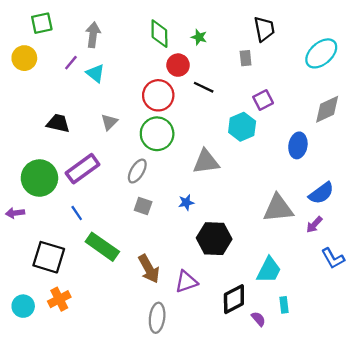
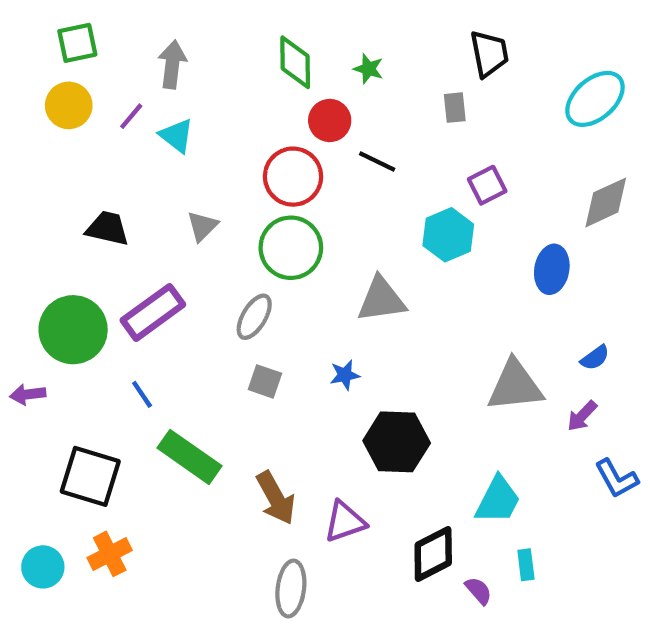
yellow circle: (24, 58) -> (69, 105), moved
blue semicircle: (321, 193) -> (595, 358), size x0.6

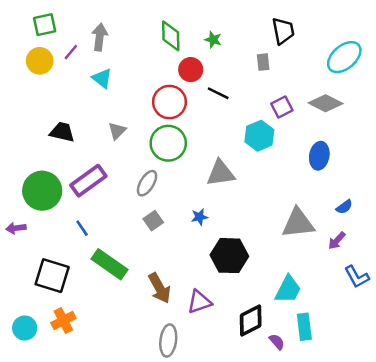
purple line: (131, 116) -> (71, 52), moved
gray diamond: (606, 202) -> (326, 103), moved, turned 52
gray square: (265, 381) -> (153, 221), turned 36
cyan rectangle: (526, 565) -> (304, 327), size x1.5

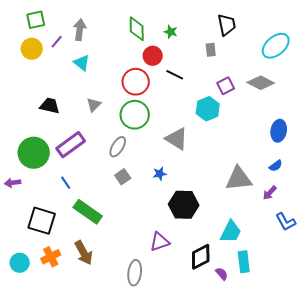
blue ellipse: (319, 156) -> (279, 131), moved
gray triangle: (221, 173) -> (177, 139), turned 40
brown arrow: (159, 288) -> (84, 253), moved

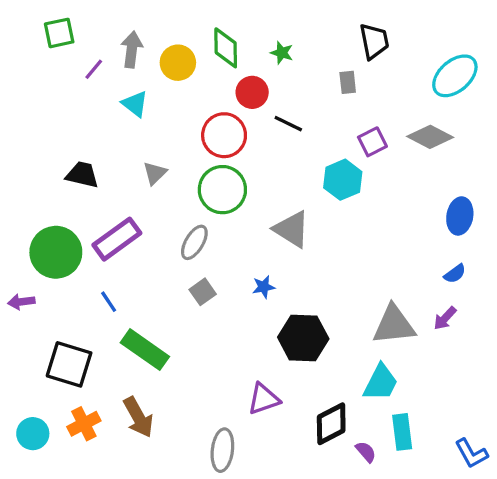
yellow circle: (32, 49) -> (178, 63), moved
gray triangle: (239, 179) -> (394, 325), moved
blue L-shape: (286, 222) -> (471, 453), moved

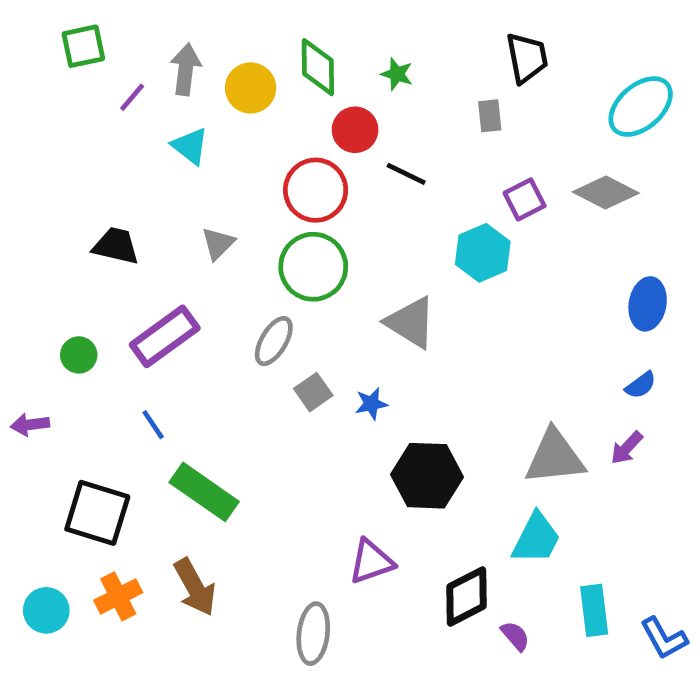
green circle: (56, 252) -> (79, 355), size x0.5
gray square: (203, 292) -> (313, 392), moved
cyan rectangle: (402, 432) -> (594, 610), moved

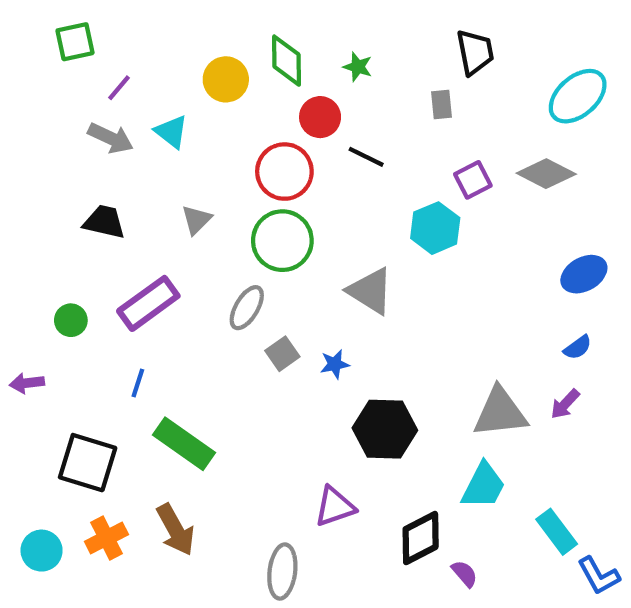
gray arrow: (186, 69) -> (111, 138), moved, turned 108
blue ellipse: (648, 304) -> (584, 274), turned 51
blue line: (153, 425) -> (138, 383), turned 52
cyan rectangle: (594, 610) -> (557, 532), moved, turned -30

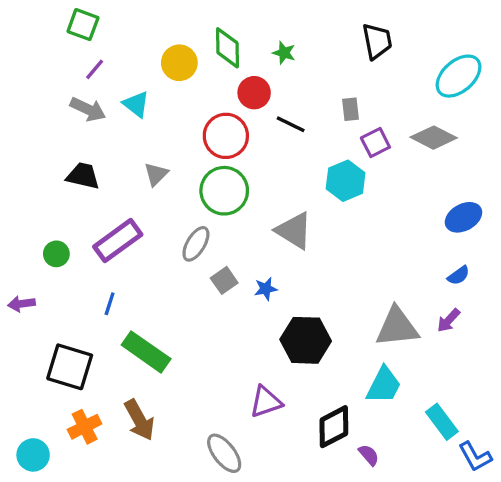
green square: (75, 42) -> (83, 25), moved, turned 32
gray rectangle: (442, 105) -> (350, 109), moved
cyan circle: (42, 551) -> (33, 455), moved
gray ellipse: (282, 572) -> (224, 453), turned -45

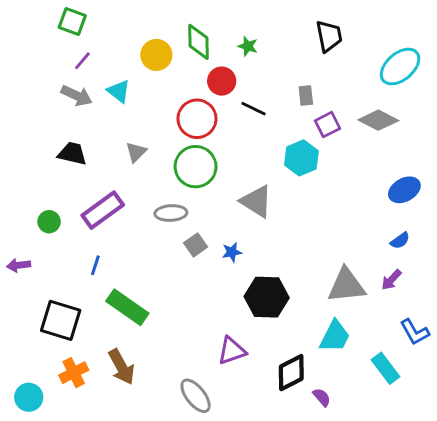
gray ellipse: (196, 244) -> (171, 213), turned 56
blue L-shape: (475, 457) -> (415, 332), moved

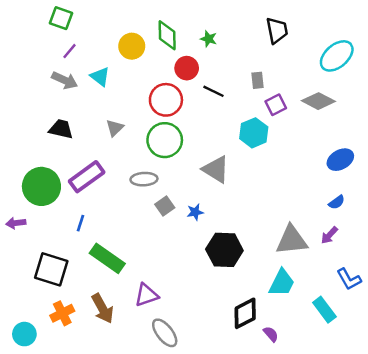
green circle: (49, 222) -> (41, 186), size x2.0
purple triangle: (232, 351) -> (146, 295), moved

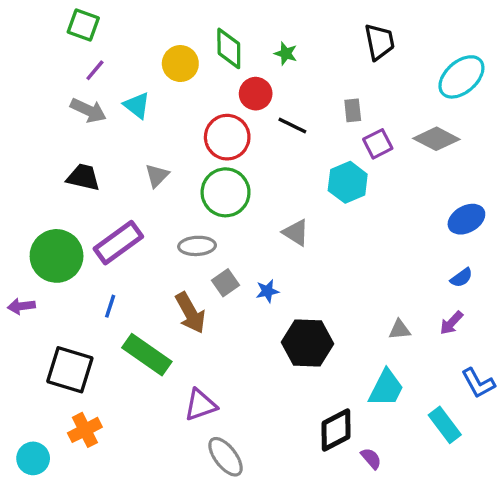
gray triangle: (216, 169) -> (296, 233), size x0.7
gray triangle: (292, 240) -> (400, 330), size x0.5
brown arrow: (102, 308) -> (190, 313), moved

